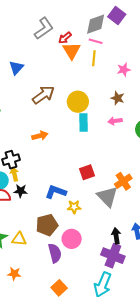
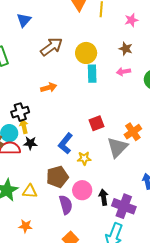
blue L-shape: (56, 192) -> (65, 143), turned -70
gray triangle: (107, 197) -> (117, 147), turned 30
black arrow: (116, 236) -> (104, 197), moved

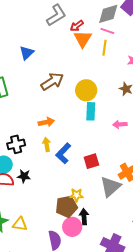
pink arrow: (123, 72) -> (120, 124), moved
yellow arrow: (24, 126) -> (47, 144), moved
blue L-shape: (65, 143) -> (63, 153), moved
brown pentagon: (57, 177) -> (66, 207), moved
black arrow: (104, 197) -> (84, 217), moved

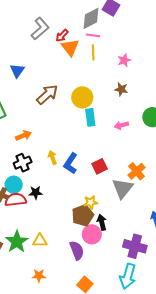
orange arrow: (46, 122) -> (23, 136), moved

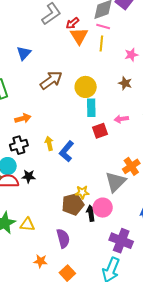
red square: (100, 166) -> (100, 131), moved
pink circle: (92, 234) -> (103, 208), moved
orange star: (39, 276) -> (40, 261), moved

